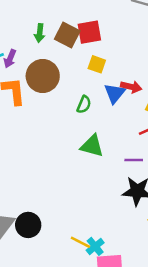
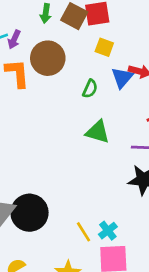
black circle: (28, 225) -> (29, 213), size x1.4
yellow line: (80, 242) -> (83, 232), turned 30
cyan cross: (95, 246) -> (108, 231), moved

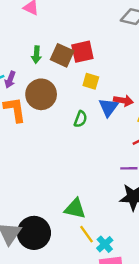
green triangle: (98, 132) -> (75, 209), moved
yellow line: (83, 232) -> (87, 234), moved

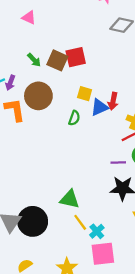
green arrow: (36, 55) -> (34, 60), turned -48
yellow square: (91, 81) -> (85, 94), moved
red arrow: (123, 101) -> (113, 101), turned 91
blue triangle: (108, 107) -> (99, 107), turned 30

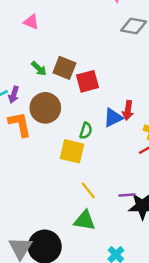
red square: (76, 57) -> (88, 81), moved
yellow square: (85, 94) -> (72, 151), moved, size x1.5
purple line: (118, 162) -> (127, 195), moved
yellow line: (80, 222) -> (88, 190), moved

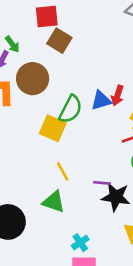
green arrow: (39, 68) -> (12, 44), moved
red square: (88, 81) -> (47, 16), moved
green semicircle: (86, 131) -> (71, 109), size x1.6

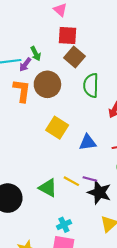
blue triangle: (101, 100) -> (88, 142), moved
green semicircle: (71, 109) -> (91, 85), moved, turned 145
yellow line: (63, 171) -> (71, 181), moved, turned -42

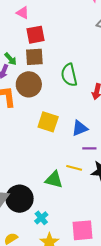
brown square: (74, 57) -> (34, 57), moved, turned -30
purple line: (90, 179) -> (89, 148), moved
cyan cross: (64, 225) -> (41, 218), moved

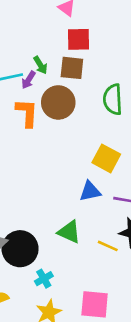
yellow square: (48, 122) -> (106, 158), moved
blue triangle: (80, 128) -> (90, 191), moved
yellow line: (74, 168) -> (108, 246), moved

